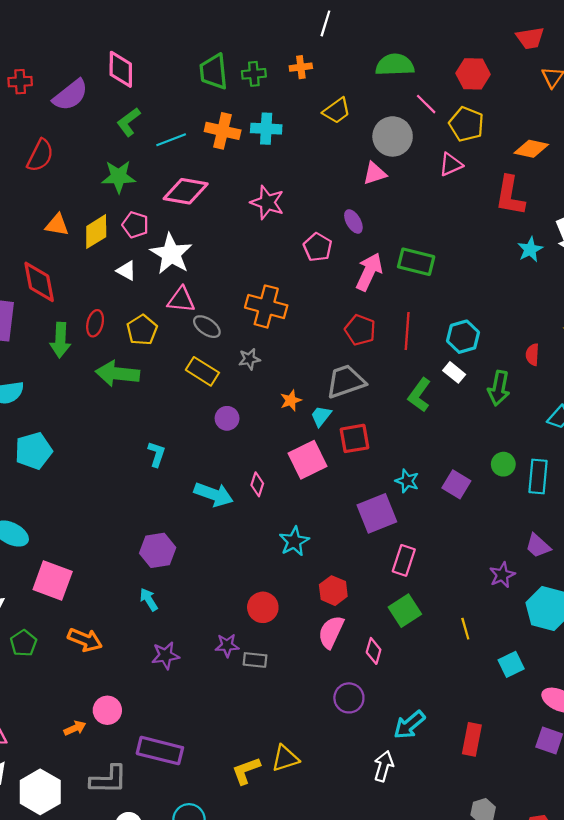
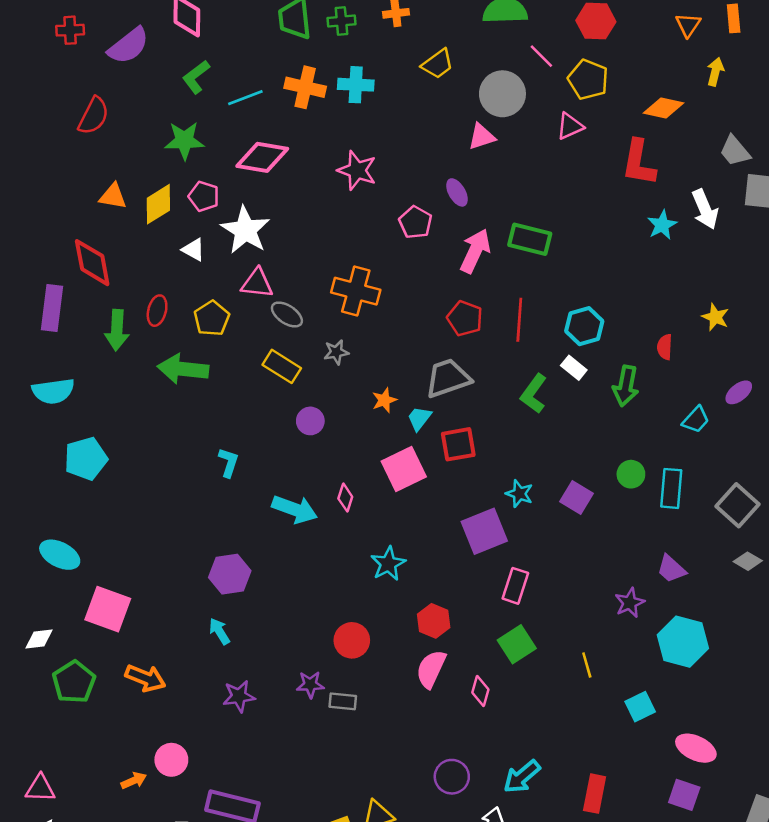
green pentagon: (23, 643) -> (74, 682), size x1.4
purple circle: (349, 698) -> (452, 777), moved

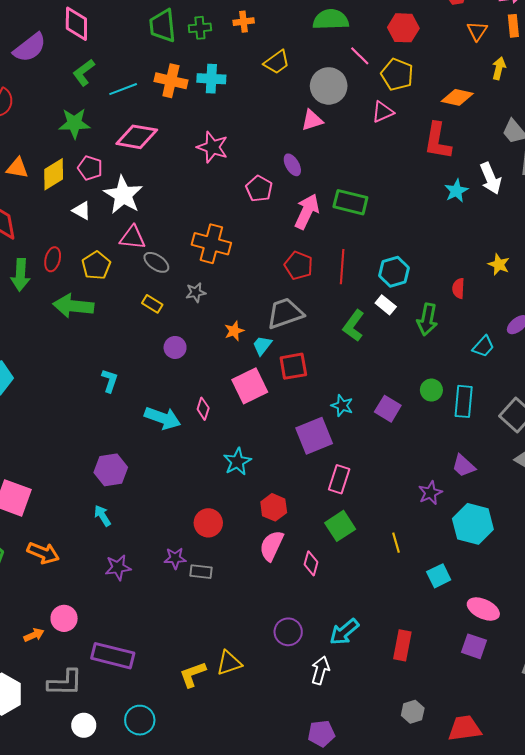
yellow rectangle: (282, 366) -> (152, 304), size x0.7

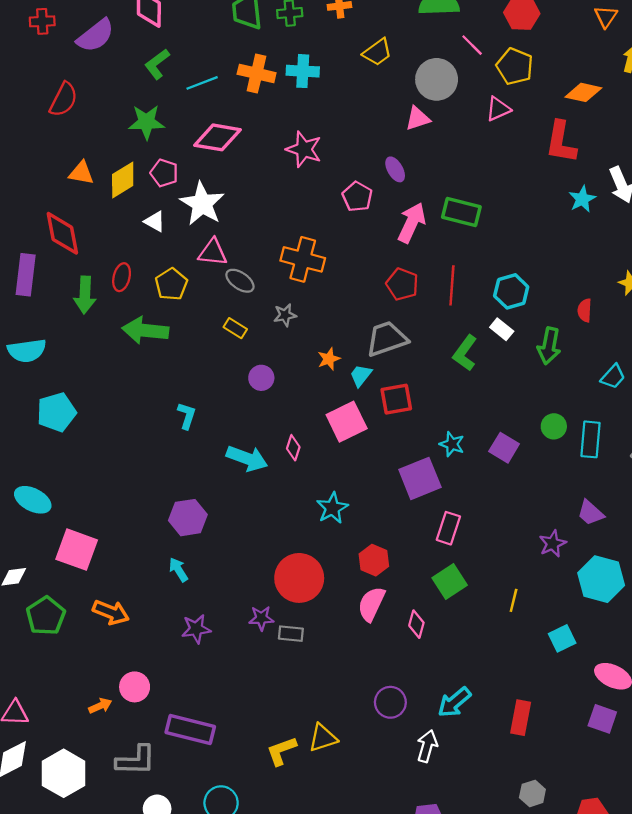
red circle: (208, 523) -> (299, 578), size x1.5
yellow line: (396, 543) -> (514, 600), turned 30

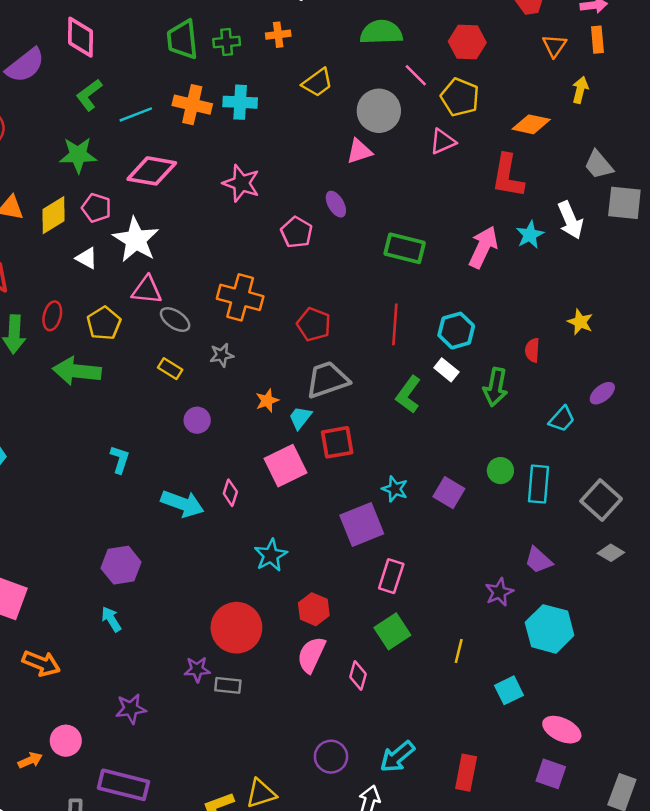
pink arrow: (412, 223) -> (483, 247), moved
red pentagon: (402, 284) -> (314, 324), moved
purple star: (196, 629) -> (131, 709), moved

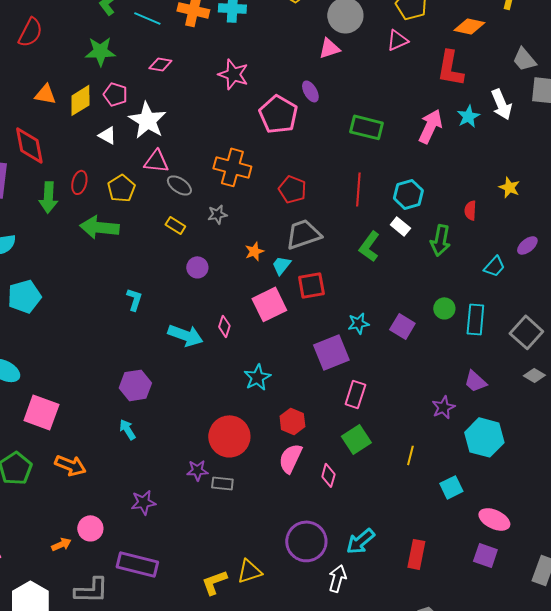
cyan line: (136, 114) -> (147, 18), turned 44
pink diamond: (152, 171) -> (160, 64), size x0.6
pink pentagon: (297, 232) -> (278, 114), size x1.5
cyan star: (395, 489) -> (358, 323), turned -30
purple circle: (331, 757) -> (306, 541), size x1.5

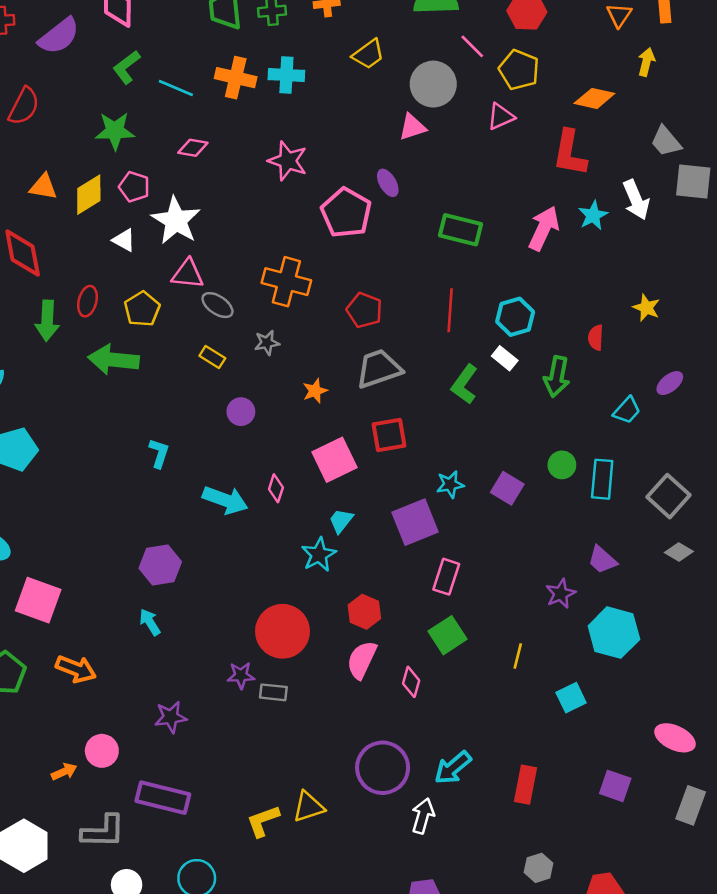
cyan trapezoid: (281, 265) -> (341, 521), moved
pink ellipse: (494, 519) -> (675, 738), moved

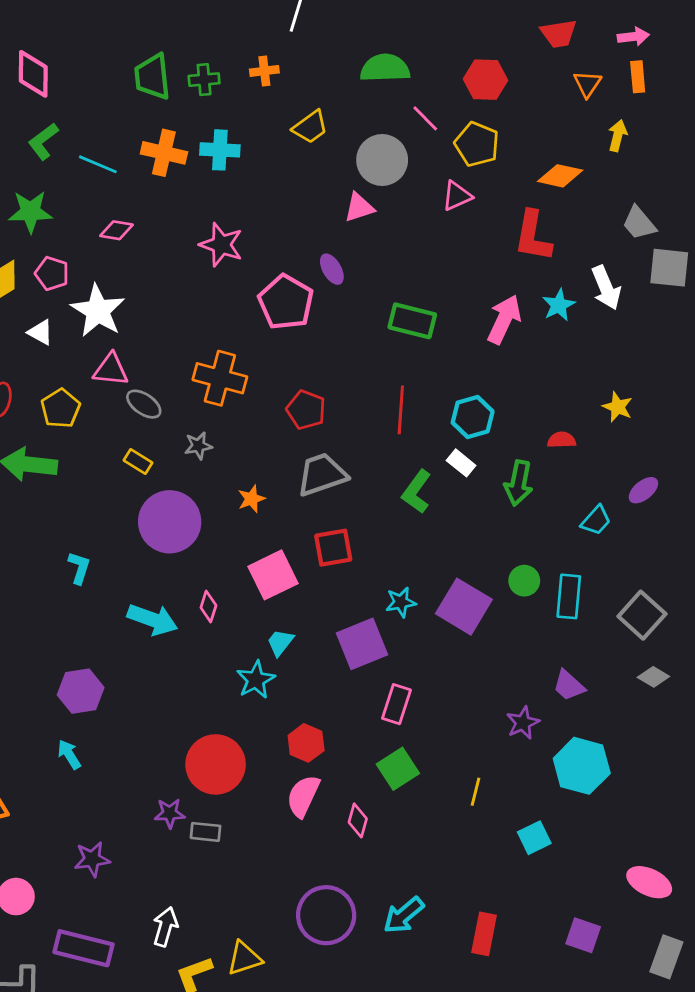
red semicircle: (596, 338) -> (562, 440), turned 85
purple circle: (241, 412) -> (170, 522), size x2.0
purple square: (507, 488) -> (464, 607), size x1.5
white arrow: (423, 816) -> (165, 927), moved

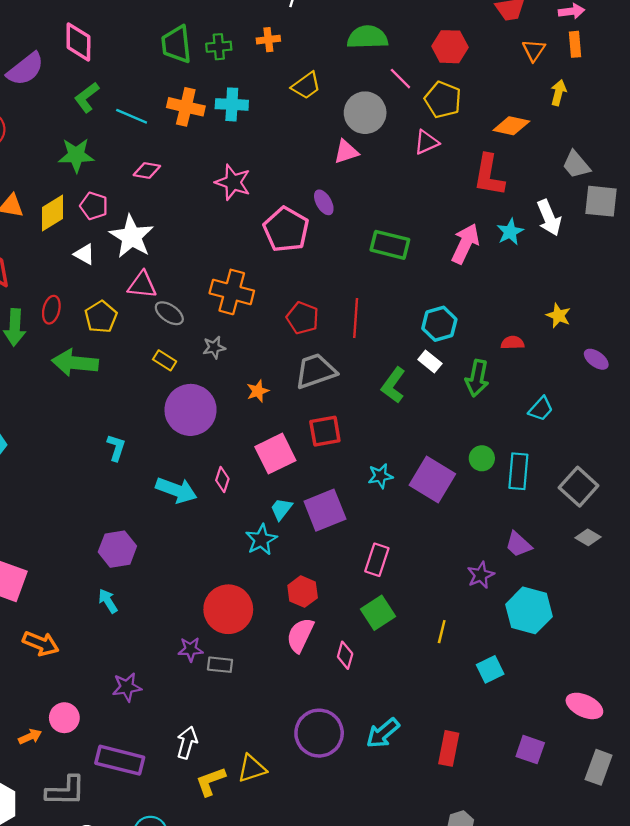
red line: (401, 410) -> (356, 318), moved
purple ellipse: (643, 490) -> (596, 359), moved, turned 75
purple square: (362, 644) -> (325, 510), moved

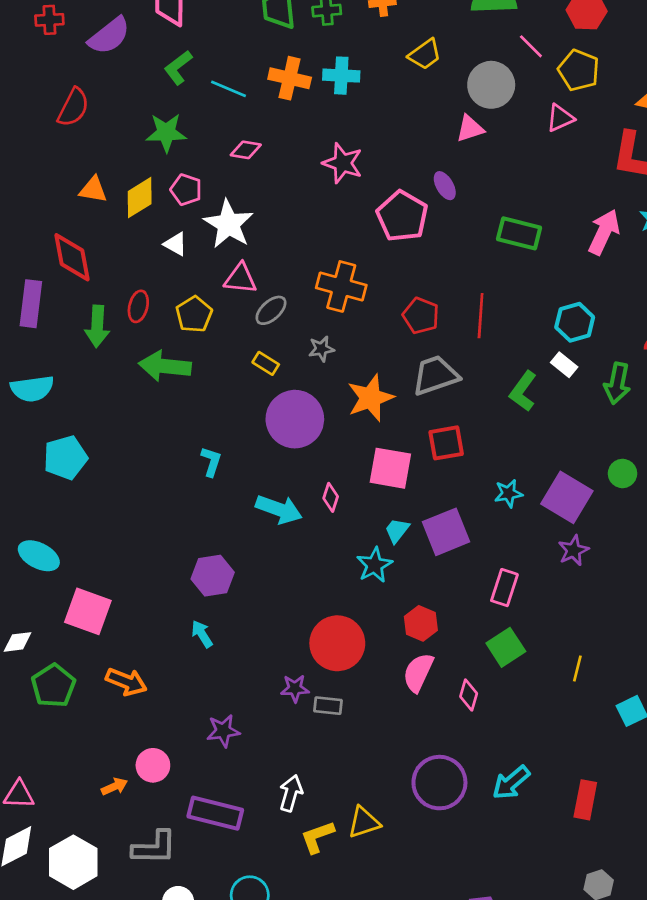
gray ellipse: (169, 313) -> (271, 310), turned -76
orange star: (258, 391) -> (370, 398), size x1.8
pink square: (275, 454) -> (390, 468), turned 36
purple star: (481, 575) -> (573, 550), moved

